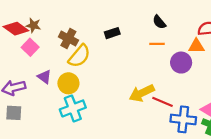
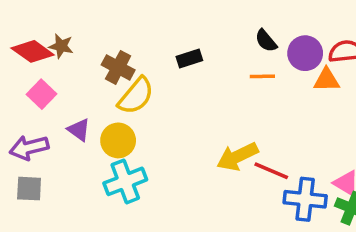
pink square: (30, 47) -> (41, 94), moved
purple circle: (181, 63) -> (305, 53), moved

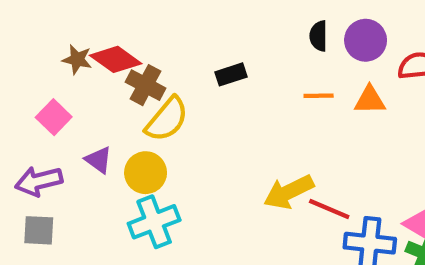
black semicircle: (266, 41) -> (319, 36), moved, turned 40
red diamond: (33, 51) -> (116, 59), moved
purple circle: (305, 53) -> (366, 40), moved
orange triangle: (327, 80) -> (370, 100), moved

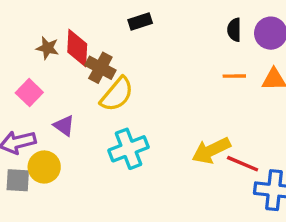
red diamond: (116, 59) -> (77, 48), turned 57
black rectangle: (231, 74) -> (140, 22), moved
yellow circle: (146, 173) -> (44, 167), moved
cyan cross: (154, 222) -> (128, 149), moved

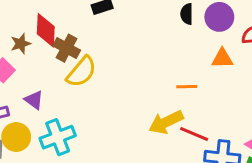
brown star: (47, 48) -> (21, 44), moved, turned -30
orange line: (234, 76) -> (187, 87), moved
cyan cross: (128, 149) -> (58, 137), moved

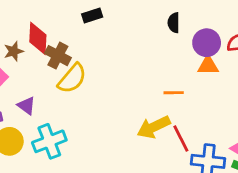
purple circle: (219, 17) -> (207, 43), moved
red line: (194, 134) -> (181, 138), turned 40

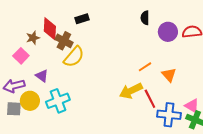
black rectangle: (92, 16) -> (82, 19), moved
orange triangle: (208, 66) -> (169, 75), moved, turned 49
orange line: (174, 93) -> (145, 67), turned -32

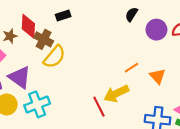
black semicircle: (145, 18) -> (131, 14), turned 32
purple triangle: (42, 76) -> (20, 77), size x1.6
red line: (150, 99) -> (99, 107), moved

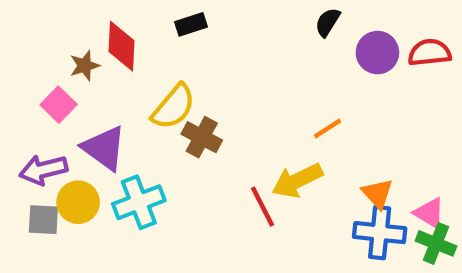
brown cross: (44, 39) -> (202, 137), moved
orange triangle: (158, 76) -> (377, 194), moved

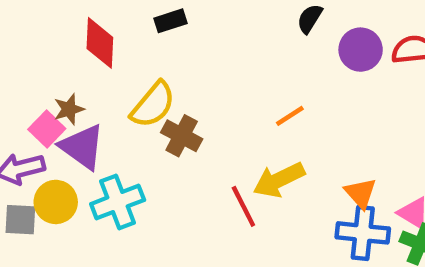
brown star: (85, 66) -> (69, 109), moved
pink square: (59, 105) -> (47, 129), moved
orange line: (328, 128) -> (290, 116), moved

